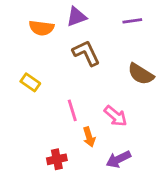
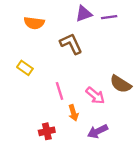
purple triangle: (76, 17) -> (84, 14), moved
brown semicircle: (141, 74) -> (121, 84), moved

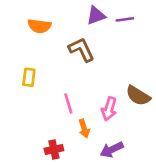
yellow rectangle: (25, 68) -> (29, 77), turned 63
pink arrow: (95, 96) -> (109, 109), turned 66

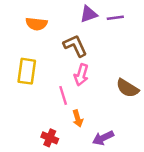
yellow rectangle: (29, 77) -> (27, 71), size x1.5
pink arrow: (109, 109) -> (81, 75), moved
red cross: (54, 150) -> (50, 138), turned 35

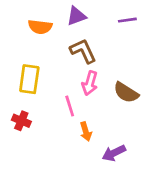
purple triangle: (89, 14) -> (76, 16), moved
brown semicircle: (127, 88) -> (126, 93), moved
red cross: (50, 138) -> (21, 121), moved

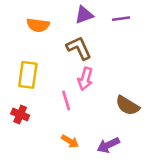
purple triangle: (76, 16) -> (84, 15), moved
brown semicircle: (126, 93) -> (127, 106), moved
orange arrow: (86, 131) -> (70, 141), moved, turned -42

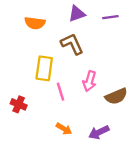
yellow rectangle: (28, 75) -> (44, 68), moved
pink arrow: (85, 79) -> (90, 81), moved
brown semicircle: (127, 106) -> (116, 96), turned -55

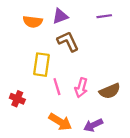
purple triangle: (77, 14) -> (60, 16), moved
pink arrow: (90, 81) -> (81, 88), moved
orange arrow: (64, 129) -> (60, 122), size x1.5

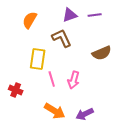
purple triangle: (60, 16) -> (70, 15), moved
orange semicircle: (33, 22) -> (30, 20), turned 114
brown semicircle: (110, 91) -> (102, 53), moved

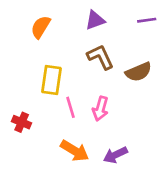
purple line: (95, 15) -> (147, 20), moved
brown L-shape: (62, 38) -> (100, 57), moved

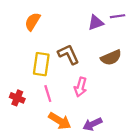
purple triangle: (95, 20) -> (96, 23), moved
brown L-shape: (100, 57) -> (68, 54), moved
pink line: (71, 107) -> (48, 94), moved

